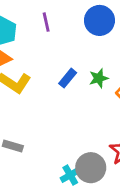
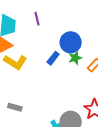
blue circle: (99, 20) -> (71, 42), moved

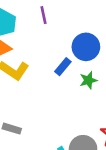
green star: (75, 58) -> (88, 80), moved

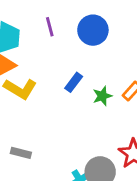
blue circle: (86, 47) -> (93, 30), moved

